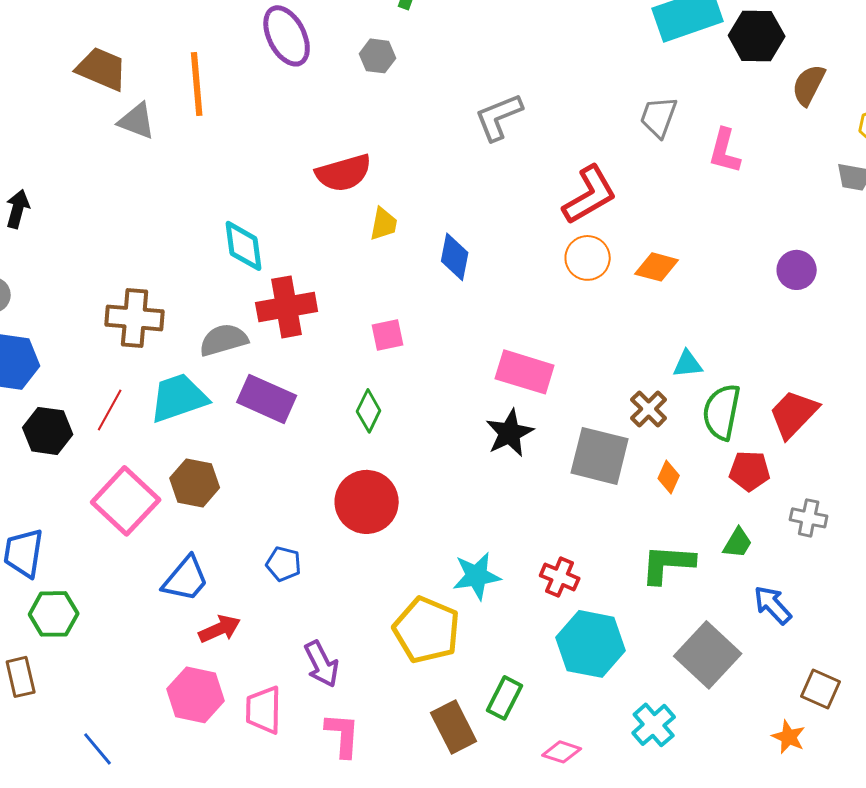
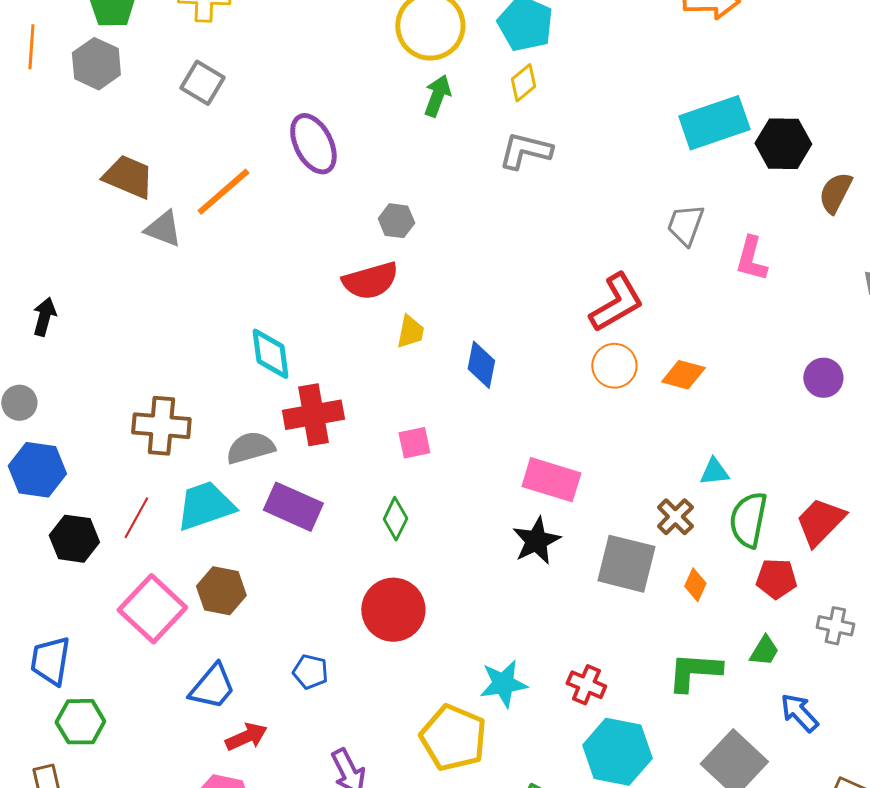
gray hexagon: (378, 56) -> (396, 221), moved
orange line: (197, 84) -> (223, 192), turned 54
gray L-shape: (499, 117) -> (525, 151), moved, turned 36

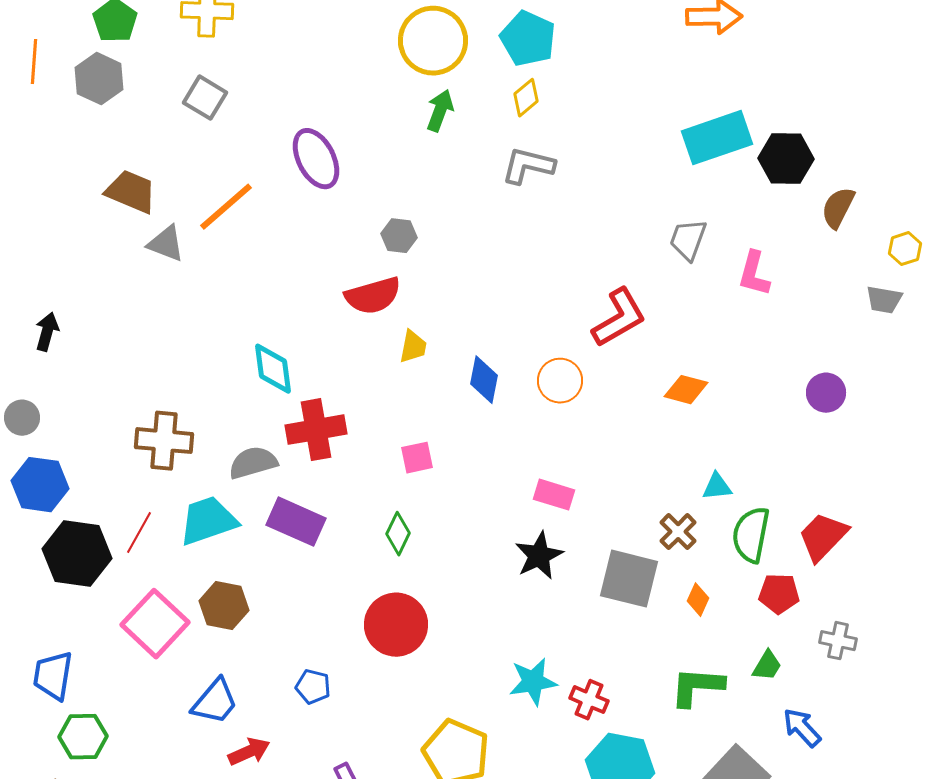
orange circle: (614, 366) -> (560, 381), moved
pink rectangle: (551, 480) -> (554, 495), size x0.7
black hexagon: (74, 539) -> (77, 554), size x1.4
cyan star: (503, 684) -> (533, 682), moved

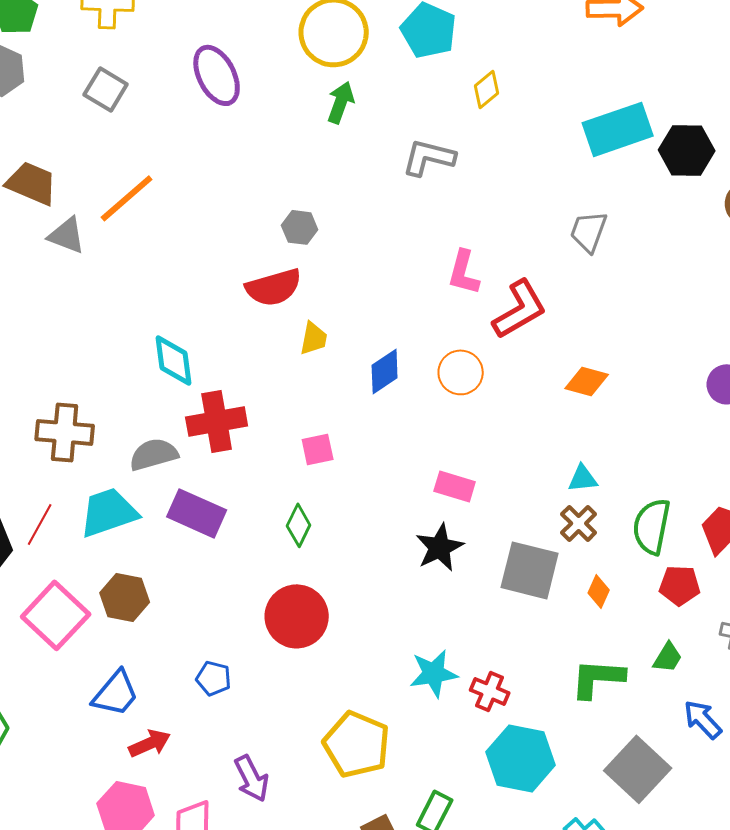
yellow diamond: (526, 98) -> (487, 89), moved
purple ellipse: (316, 159) -> (217, 75), moved
pink L-shape: (754, 274) -> (464, 272), moved
blue diamond: (484, 380) -> (385, 371), turned 45
cyan triangle: (717, 487) -> (583, 478), moved

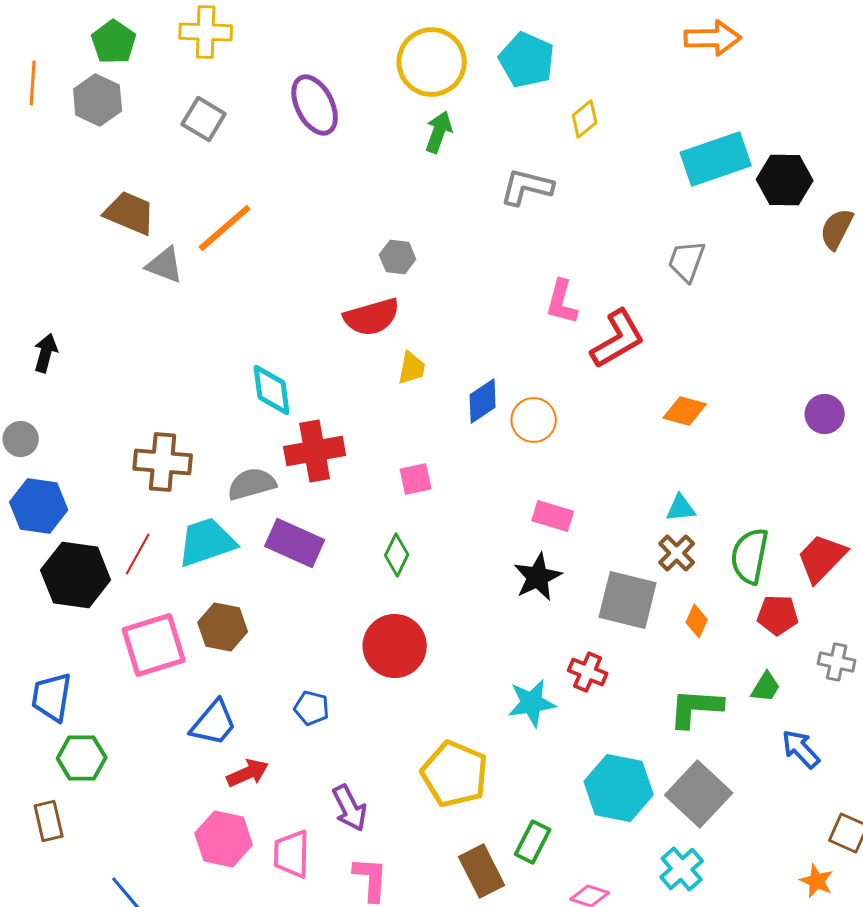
orange circle: (461, 372) -> (534, 420), moved
pink square: (56, 615) -> (154, 645), turned 30
red cross: (490, 691) -> (588, 672), moved
gray square: (638, 769) -> (699, 794), moved

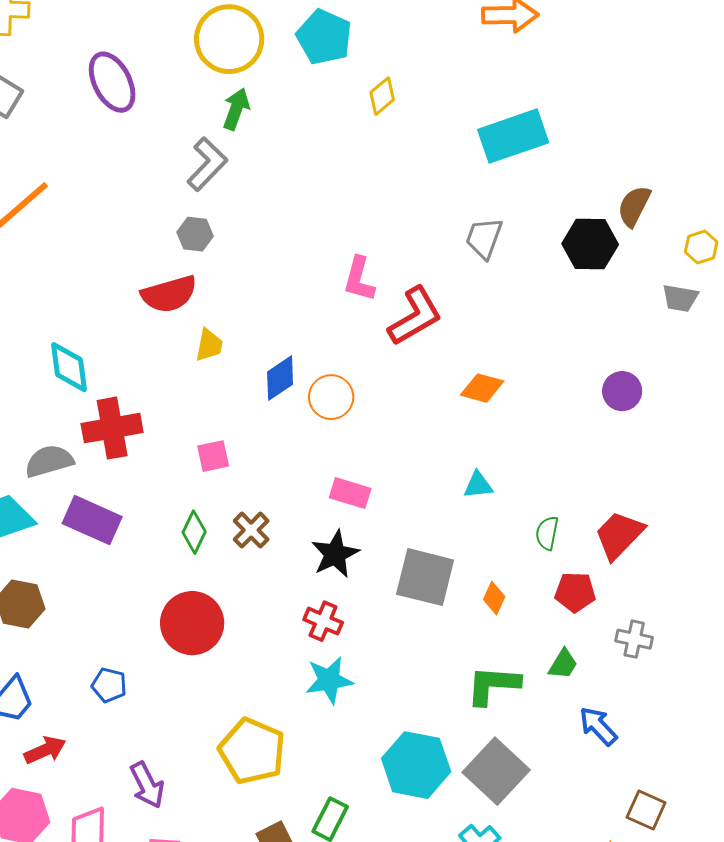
black hexagon: (785, 180) -> (590, 244), moved
gray L-shape: (527, 187) -> (207, 164), moved, turned 120
brown cross: (677, 553) -> (251, 530), moved
green semicircle: (750, 556) -> (547, 533), size x0.6
red cross: (588, 672) -> (323, 621), moved

